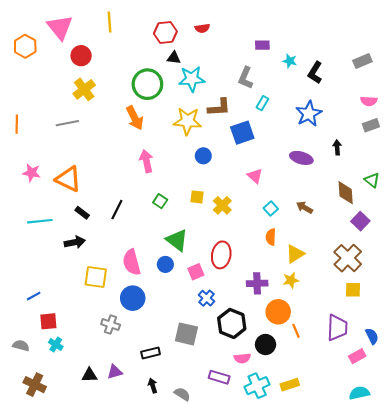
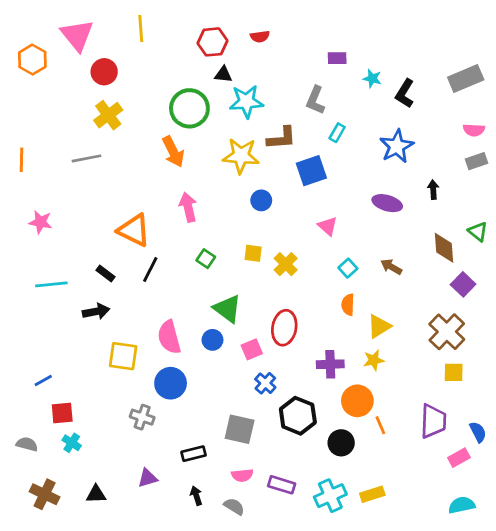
gray rectangle: (362, 61) -> (466, 79), size x1.4
orange triangle: (68, 179) -> (134, 230), moved
pink semicircle: (242, 358) -> (242, 475), moved
black triangle: (89, 375) -> (96, 494), moved

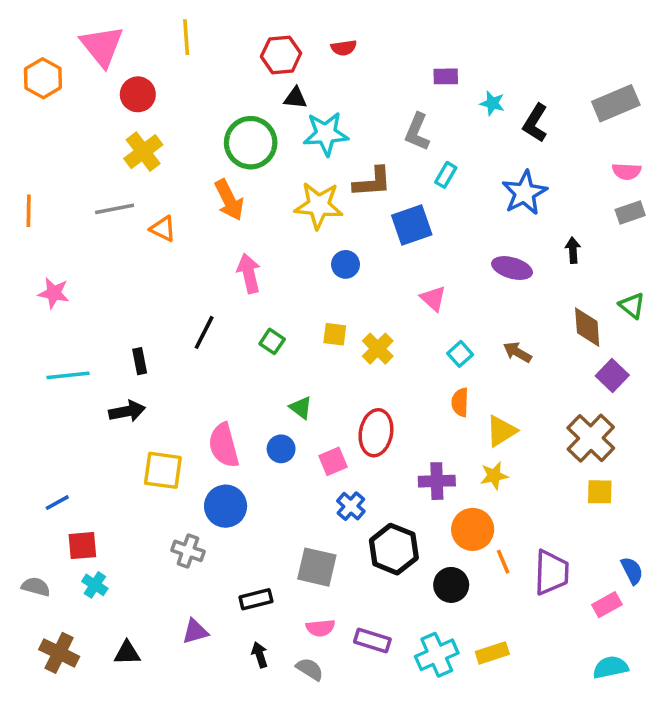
orange triangle: (134, 230) -> (163, 229), moved, size x0.6
black line: (150, 269) -> (204, 332), moved
black rectangle: (106, 274) -> (140, 361), turned 42
green triangle: (227, 309) -> (301, 408), size x0.6
purple trapezoid: (433, 421) -> (551, 572), moved

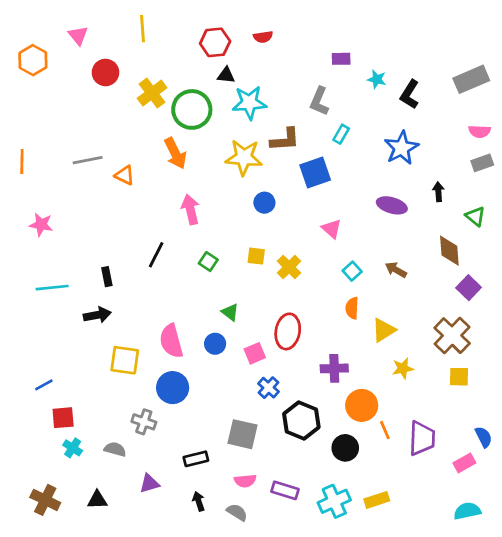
pink triangle: (102, 46) -> (78, 36), size x0.6
yellow cross: (143, 152) -> (152, 93), moved
green triangle: (632, 306) -> (475, 216), moved
yellow star: (494, 476) -> (403, 368), moved
gray semicircle: (36, 587) -> (115, 449), moved

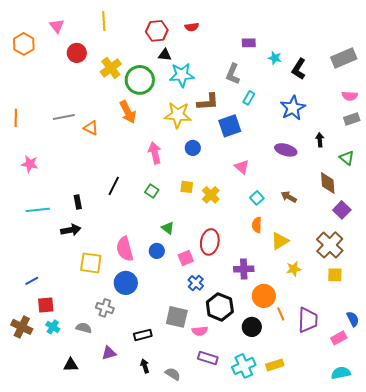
pink arrow: (190, 209) -> (155, 153), moved
pink semicircle: (245, 481) -> (200, 331), moved
brown cross: (45, 500) -> (22, 327), moved

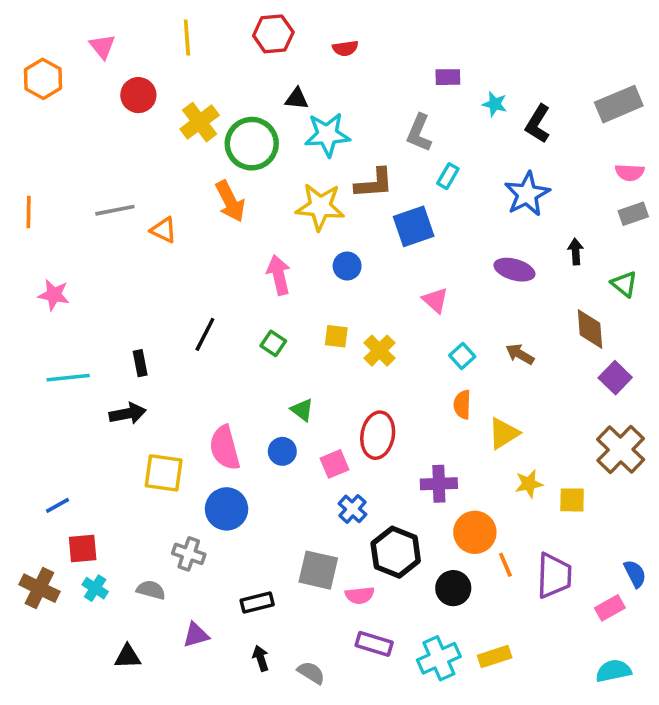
red hexagon: (157, 31) -> (273, 34), moved
brown cross: (330, 245) -> (621, 450), moved
yellow square: (335, 275) -> (572, 500), moved

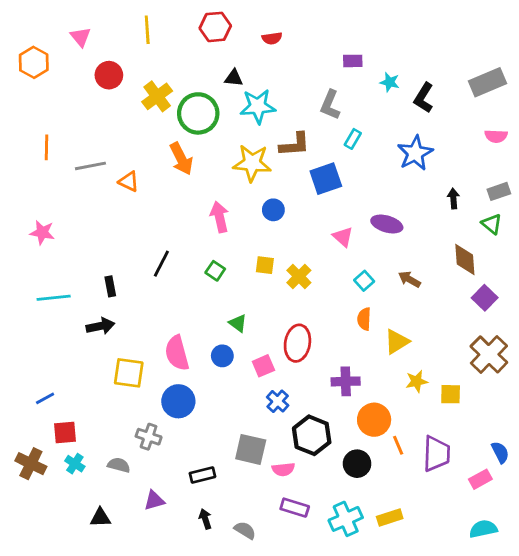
orange line: (29, 212) -> (47, 147), moved
gray rectangle: (633, 214) -> (499, 191), moved
purple ellipse: (514, 270) -> (387, 224), moved

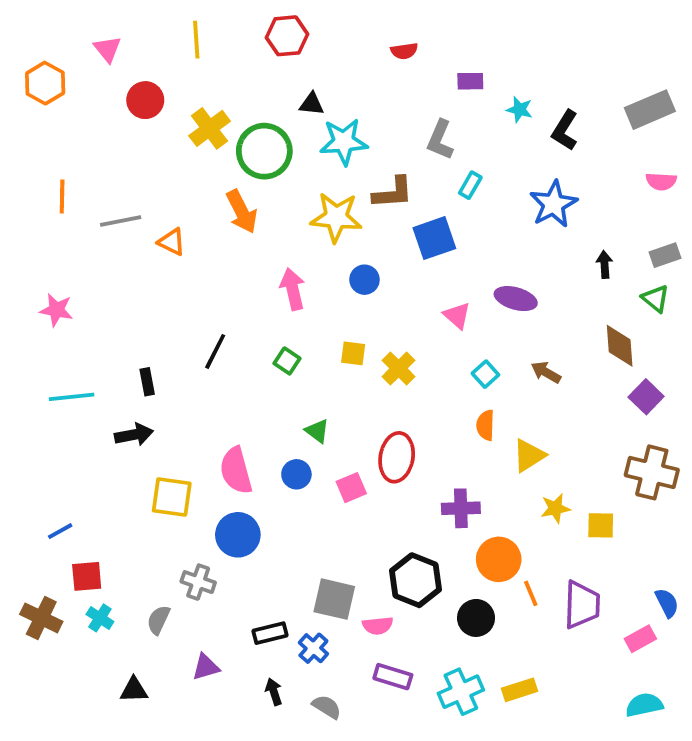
red semicircle: (272, 38) -> (404, 51), moved
brown cross: (489, 354) -> (652, 472), turned -30
blue cross: (278, 401) -> (313, 648), moved
gray semicircle: (119, 465) -> (158, 620), turned -80

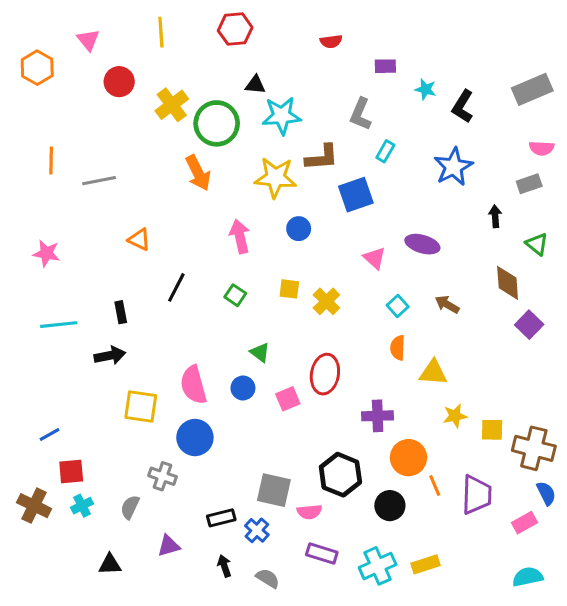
orange triangle: (172, 242) -> (139, 239), moved
gray rectangle: (665, 255) -> (529, 184), moved
yellow triangle: (529, 455) -> (433, 373), turned 36
brown cross: (652, 472) -> (534, 448), moved
cyan cross: (100, 618) -> (82, 506), turned 30

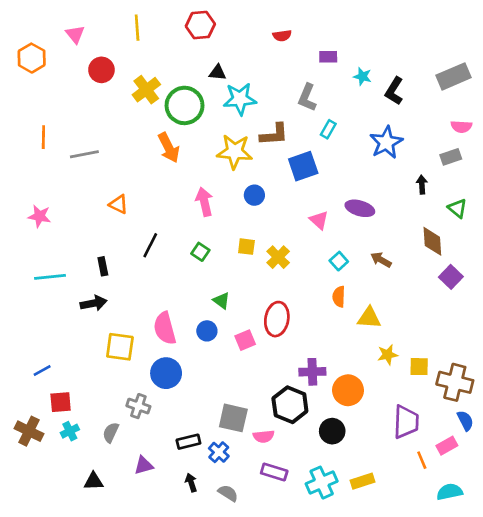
purple cross: (378, 416) -> (312, 372), moved
orange line: (435, 485) -> (422, 460), moved

